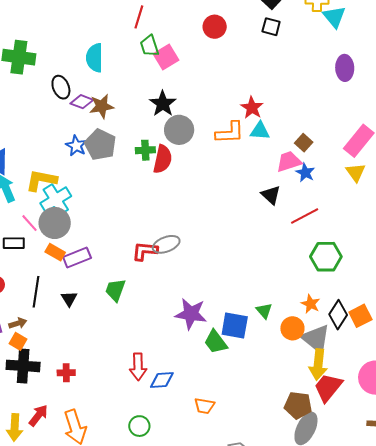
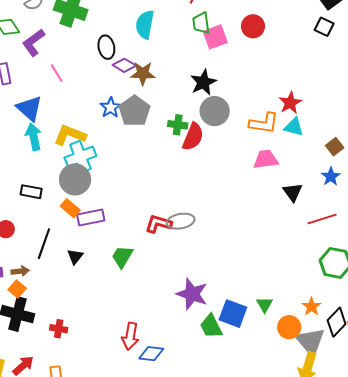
red circle: (215, 27) -> (253, 26), moved
pink trapezoid: (289, 162) -> (266, 159), moved
pink line: (29, 223) -> (57, 73), moved

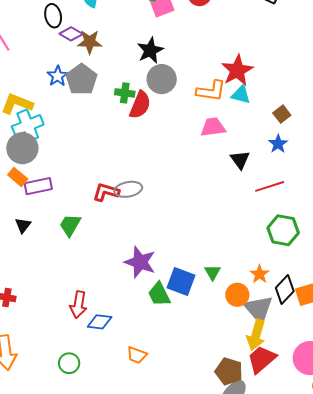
red star: (290, 103) -> (237, 70), size x1.4

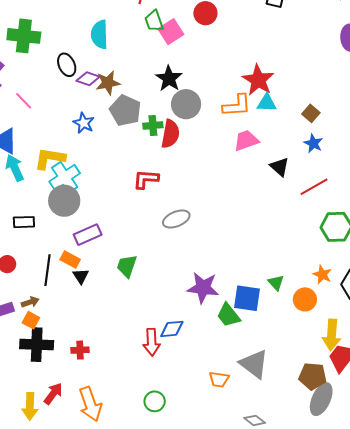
gray pentagon: (81, 79) -> (125, 110), moved
orange rectangle: (18, 177) -> (70, 260), moved
red L-shape: (106, 192) -> (146, 179), moved
gray triangle: (259, 309) -> (254, 364), moved
blue diamond: (100, 322) -> (172, 329), moved

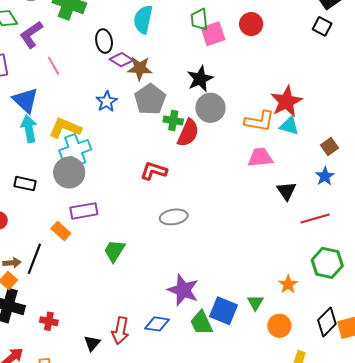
black line: (48, 270) -> (34, 259), moved
orange star: (322, 275) -> (288, 284), moved
black triangle: (81, 276) -> (92, 343), moved
blue diamond: (172, 329) -> (157, 324), moved

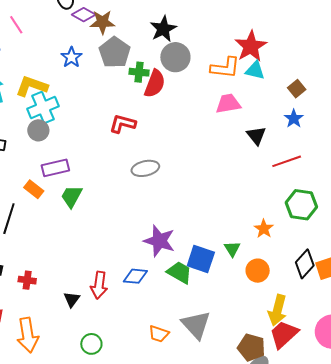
gray circle: (69, 172) -> (38, 130), size x0.7
green trapezoid: (114, 251) -> (72, 196), moved
green trapezoid: (201, 323) -> (179, 272), turned 148

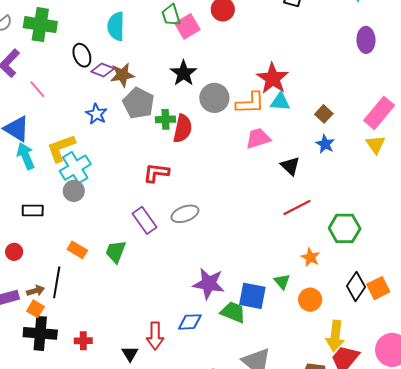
gray circle: (175, 57) -> (214, 98), moved
yellow L-shape: (32, 86) -> (61, 148), turned -32
red line: (287, 161) -> (297, 208), moved
purple rectangle: (55, 168) -> (144, 220), moved, turned 76

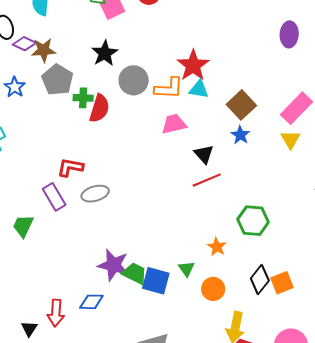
brown square: (324, 114) -> (241, 105), size x1.6
red L-shape: (156, 173) -> (70, 167), moved
red line: (297, 208) -> (207, 180), moved
green trapezoid: (233, 312) -> (135, 273), moved

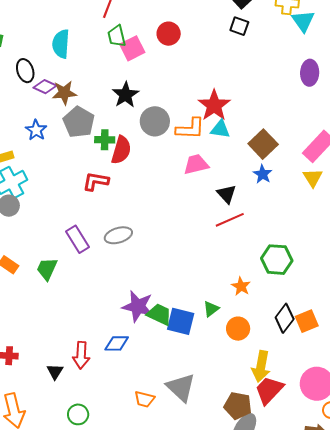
red L-shape: (70, 167) -> (96, 181), moved
green triangle: (186, 269) -> (211, 309), turned 30

